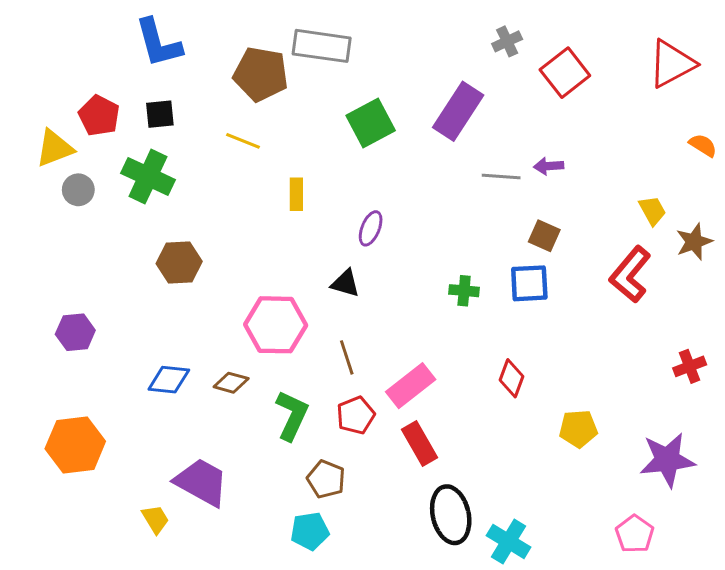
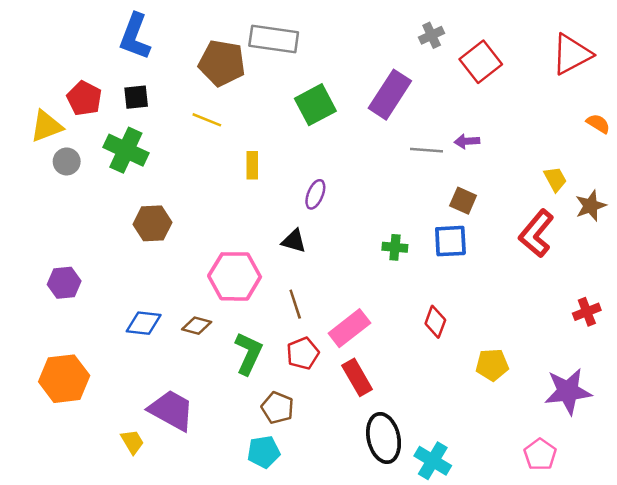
blue L-shape: (158, 43) -> (135, 36), turned 36

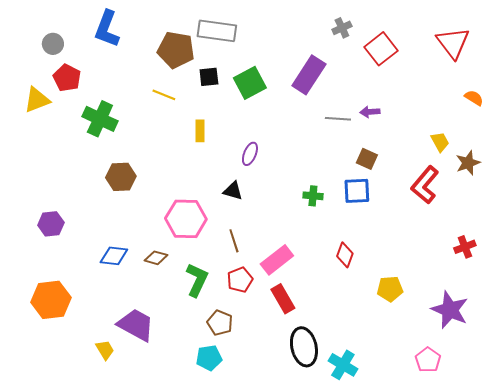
red triangle: (572, 54) -> (453, 43), turned -39
black square: (136, 97) -> (209, 77), moved
gray circle: (67, 161) -> (53, 44), moved
purple star: (568, 391) -> (450, 310), turned 30

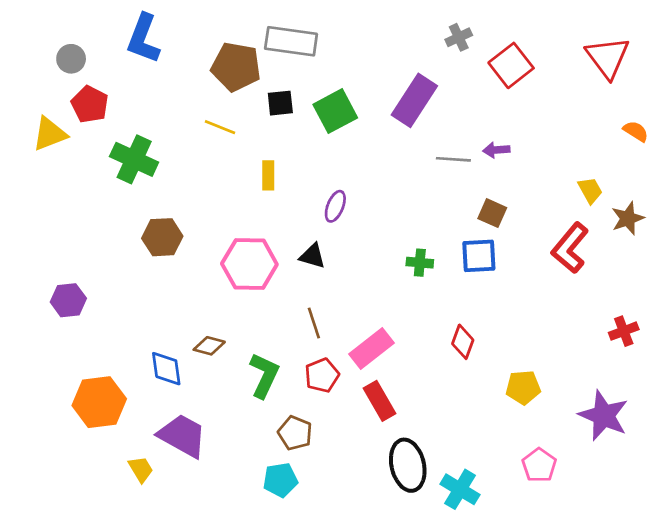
pink hexagon: (186, 219) -> (249, 264), moved
blue diamond: (114, 256) -> (166, 369), moved, turned 76
orange hexagon: (51, 300) -> (99, 402), moved
pink pentagon: (428, 360) -> (539, 465), moved

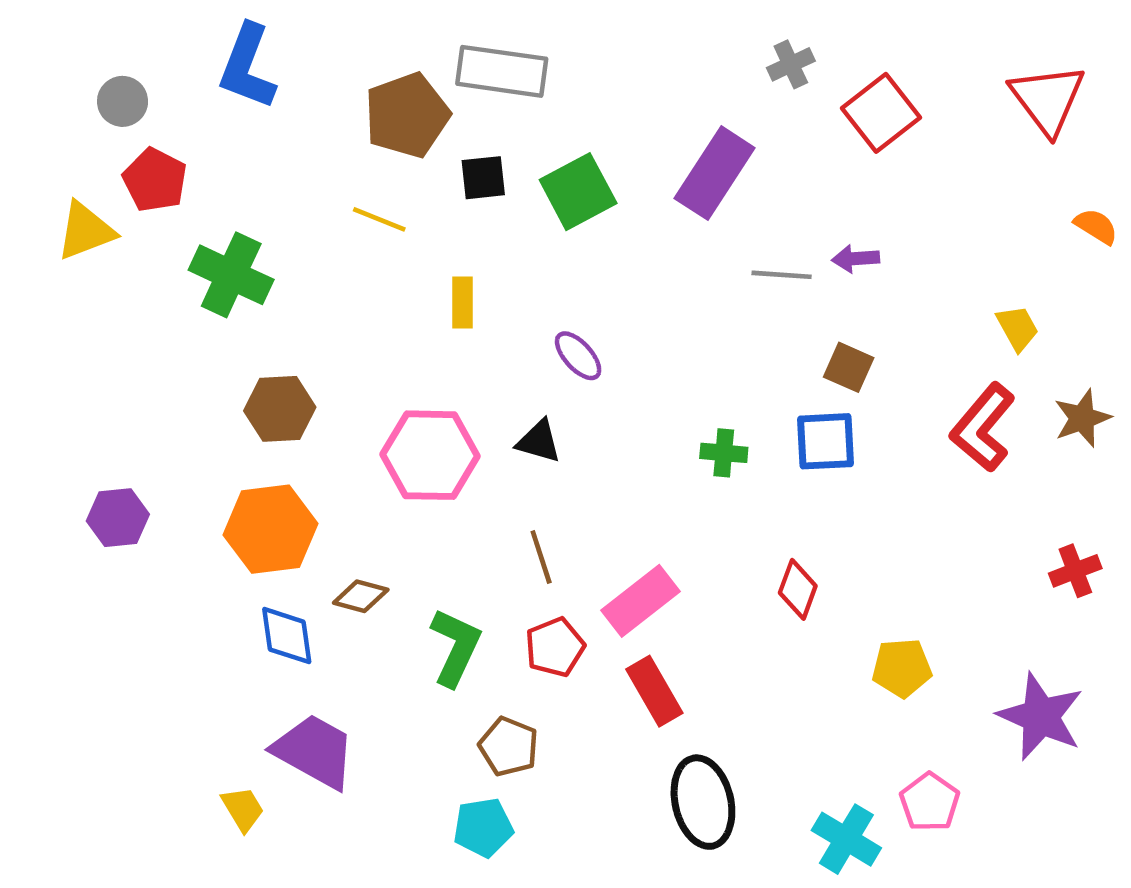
brown pentagon: (236, 67) -> (407, 115), turned -30
purple ellipse: (335, 206) -> (578, 356), turned -64
brown star: (628, 218) -> (1082, 418), moved
orange hexagon: (99, 402) -> (271, 529), moved
cyan cross: (460, 489) -> (846, 839), moved

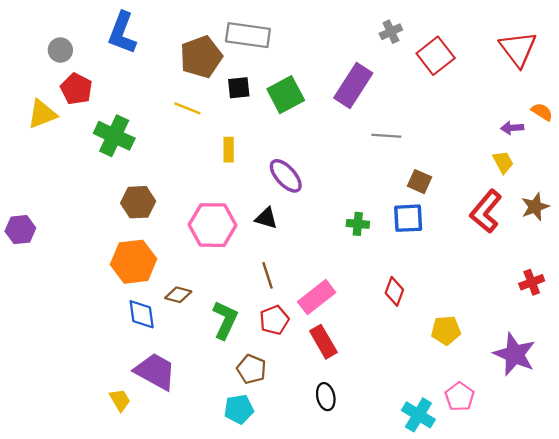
purple arrow: (856, 259) -> (512, 128), moved
purple ellipse: (578, 356) -> (286, 176), size x1.4
purple hexagon: (118, 518) -> (20, 230), moved
black ellipse: (703, 802) -> (326, 397), moved, size x0.6

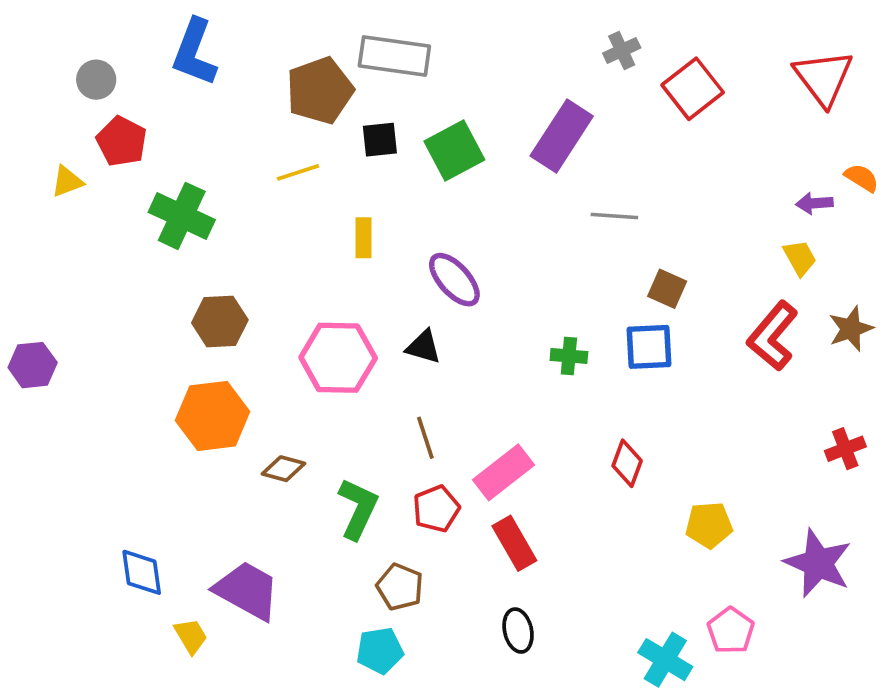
yellow line: (187, 108) -> (298, 172), turned -40
yellow triangle: (42, 114) -> (67, 181), size x0.7
blue diamond: (142, 314) -> (142, 572), moved

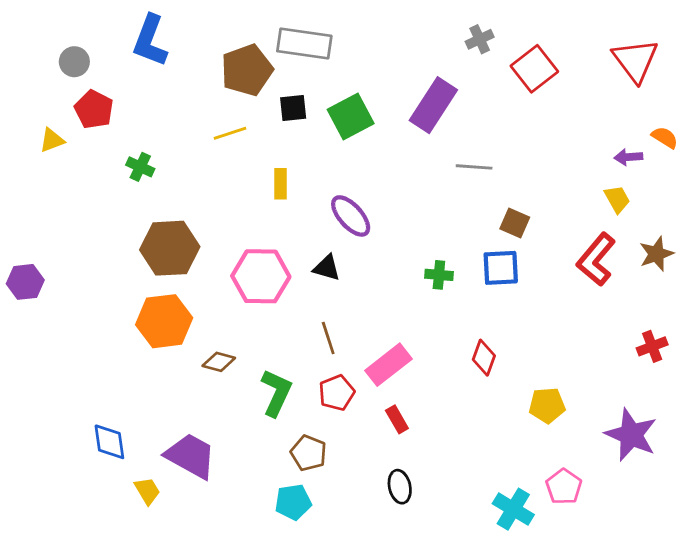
green cross: (182, 216) -> (140, 167), size x0.6
brown hexagon: (220, 321) -> (170, 248), size x1.4
red rectangle: (514, 543) -> (397, 419), size x0.7

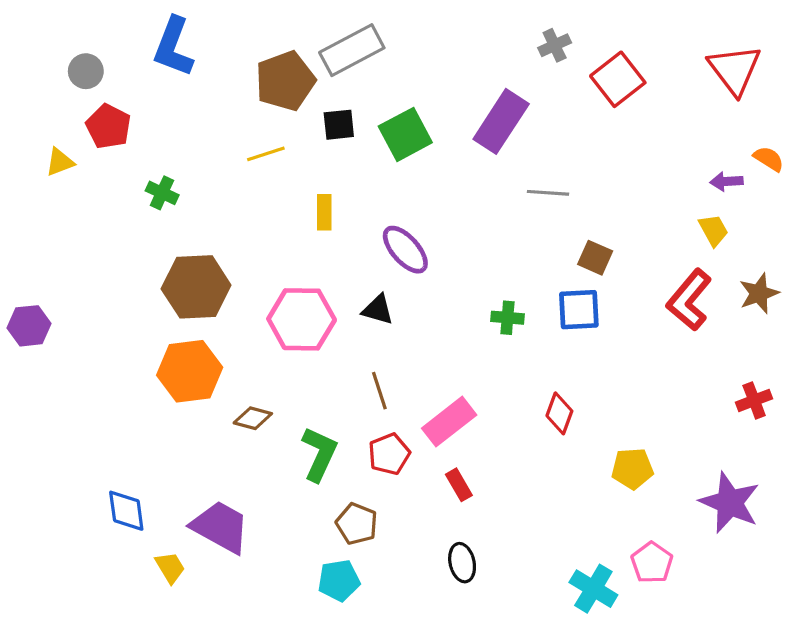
gray rectangle: (304, 43) -> (352, 50), turned -36

